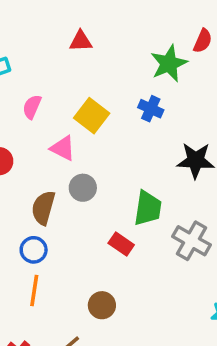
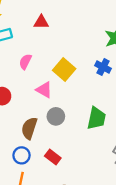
red triangle: (81, 41) -> (41, 22), moved
green trapezoid: (148, 208) -> (96, 118), moved
red rectangle: (121, 244) -> (53, 157), moved

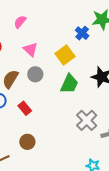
blue cross: (103, 67) -> (82, 33), moved
yellow square: (64, 69) -> (65, 55), moved

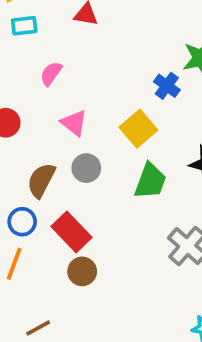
red rectangle: (25, 108) -> (71, 232), size x1.5
brown circle: (27, 142) -> (82, 271), moved

